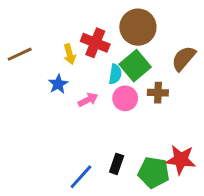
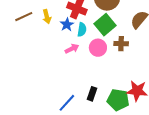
yellow arrow: (70, 54) -> (47, 17), moved
cyan semicircle: (115, 74) -> (82, 30), moved
blue star: (58, 84) -> (67, 25), moved

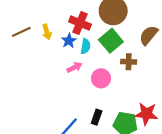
pink circle: (98, 48) -> (101, 78), moved

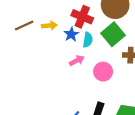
yellow arrow: (47, 32) -> (49, 26), turned -80

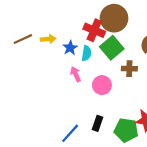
red cross: (82, 17) -> (94, 30), moved
pink arrow: (77, 61) -> (76, 74), turned -88

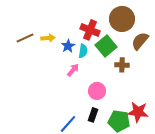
brown circle: (114, 18) -> (122, 19), moved
pink arrow: (76, 74) -> (73, 70), turned 64
pink circle: (102, 85) -> (97, 91), moved

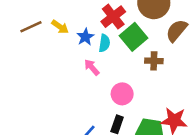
red cross: (90, 30) -> (113, 17), turned 30
yellow arrow: (48, 38) -> (60, 27), turned 40
pink arrow: (73, 70) -> (92, 67), turned -80

